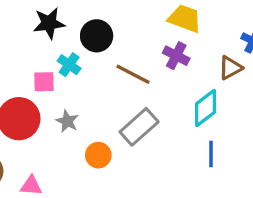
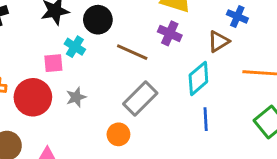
gray star: (67, 121) -> (76, 97), turned 30
orange circle: (98, 155) -> (118, 134), moved

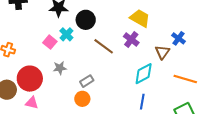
brown triangle: (219, 41) -> (162, 52), turned -35
pink square: (53, 63) -> (50, 42), turned 32
red circle: (33, 97) -> (30, 79), moved
gray rectangle: (140, 99) -> (87, 81), moved, size x0.6

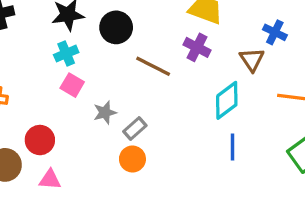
cyan cross: (66, 34) -> (66, 54), moved, turned 32
pink square: (50, 42) -> (72, 85), moved
gray star: (60, 68) -> (105, 113), moved
red circle: (30, 79) -> (40, 140), size x0.7

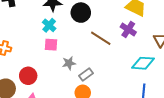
cyan cross: (66, 54) -> (49, 25), turned -32
pink square: (72, 85) -> (51, 45), turned -32
cyan diamond: (227, 100) -> (143, 63), turned 35

